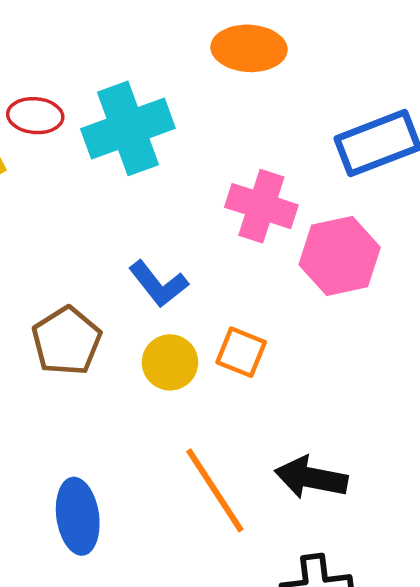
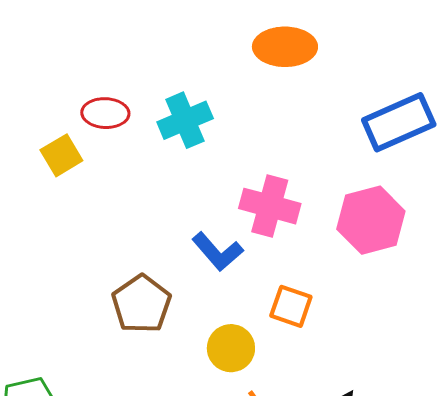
cyan cross: (128, 128) -> (185, 120), size x0.7
pink cross: (261, 206) -> (270, 206), moved
yellow circle: (170, 362) -> (231, 348), moved

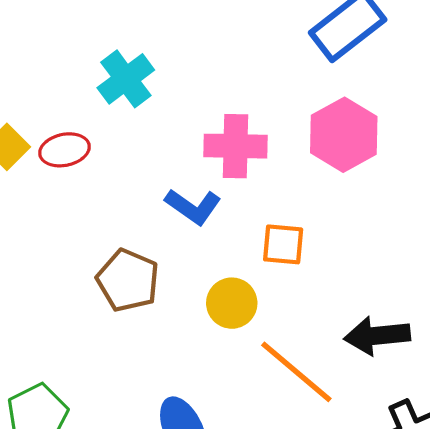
red ellipse: (105, 113) -> (65, 150), moved

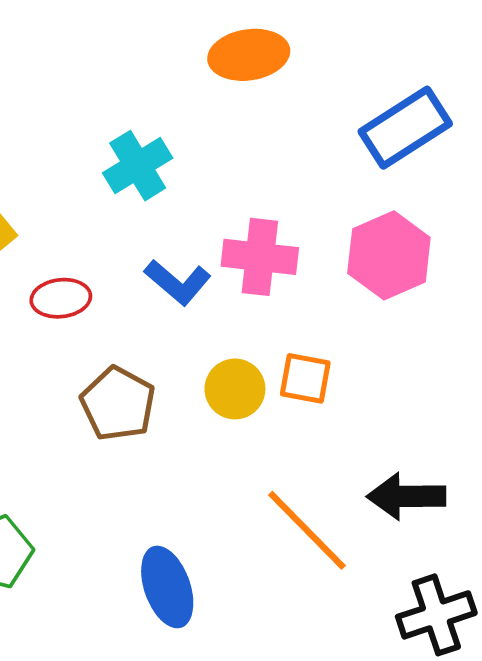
red ellipse: (65, 150) -> (61, 298), moved
blue L-shape: (193, 207) -> (178, 282), moved
yellow circle: (232, 303) -> (235, 389), moved

